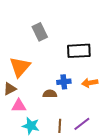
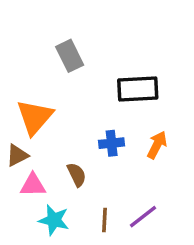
orange arrow: (90, 83) -> (157, 145), turned 126
brown semicircle: (50, 94) -> (77, 175), moved, turned 64

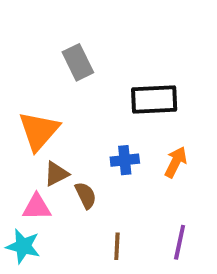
brown triangle: (17, 155) -> (56, 174), moved
purple line: (143, 217) -> (180, 242), moved, turned -40
cyan star: (54, 220) -> (23, 246), moved

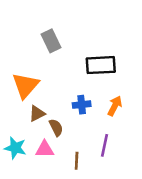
pink triangle: (37, 207) -> (45, 149), moved
purple line: (180, 242) -> (105, 145), moved
cyan star: (23, 246) -> (15, 148), moved

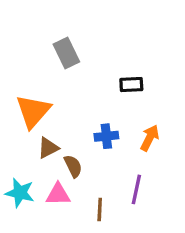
black rectangle: (101, 65) -> (131, 85), size x0.6

